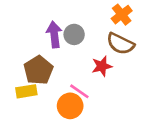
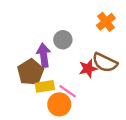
purple arrow: (54, 34) -> (44, 55), moved
brown semicircle: (120, 44) -> (105, 63), moved
yellow rectangle: (26, 91) -> (45, 86), moved

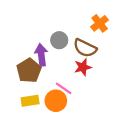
brown semicircle: (105, 63) -> (85, 48), moved
yellow rectangle: (45, 86) -> (30, 101), moved

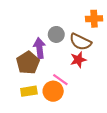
orange cross: (100, 23) -> (94, 19), turned 35

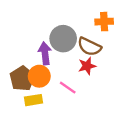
gray circle: (56, 34) -> (63, 39), size x1.5
brown pentagon: (28, 63) -> (22, 78), moved
orange circle: (53, 91) -> (39, 76), moved

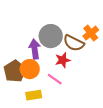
orange cross: (104, 22) -> (91, 33), moved, turned -35
red star: (87, 66) -> (63, 60), moved
yellow rectangle: (34, 100) -> (34, 95), moved

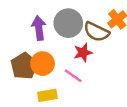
purple arrow: (35, 49) -> (39, 28), moved

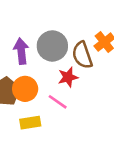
brown semicircle: (96, 32) -> (82, 55), turned 45

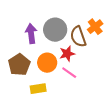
orange circle: (25, 89) -> (47, 63), moved
pink line: (58, 102) -> (69, 73), moved

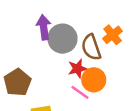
purple arrow: (31, 34) -> (44, 27), moved
orange circle: (47, 63) -> (94, 80), moved

